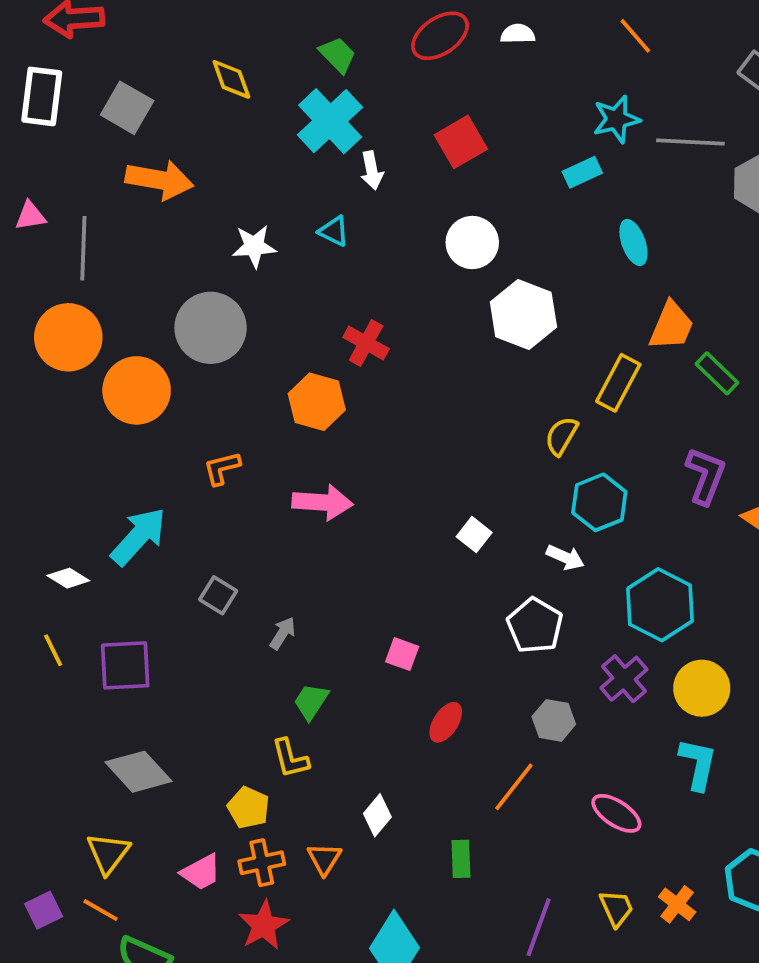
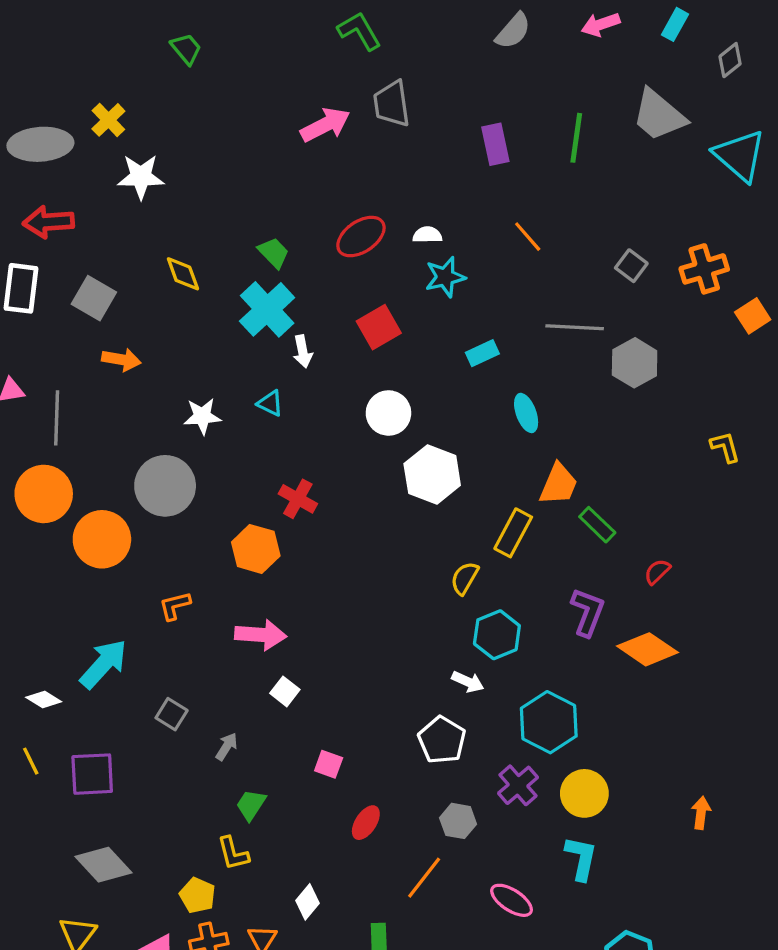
cyan star: (616, 119) -> (445, 277), moved
orange arrow: (159, 180) -> (121, 360), size x0.7
white square: (474, 535) -> (285, 691), moved

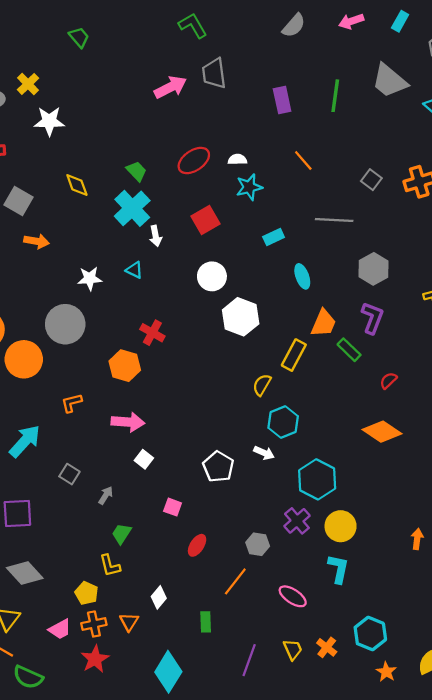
gray hexagon: (635, 363) -> (373, 269), moved
purple L-shape: (588, 612) -> (372, 318), moved
white pentagon: (442, 740) -> (218, 467), moved

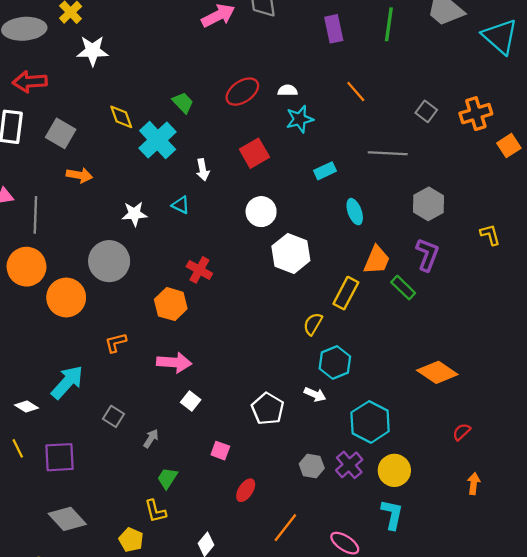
cyan cross: (132, 208) -> (158, 140), moved
red semicircle: (388, 381) -> (462, 432), moved
gray hexagon: (258, 544) -> (312, 466), moved

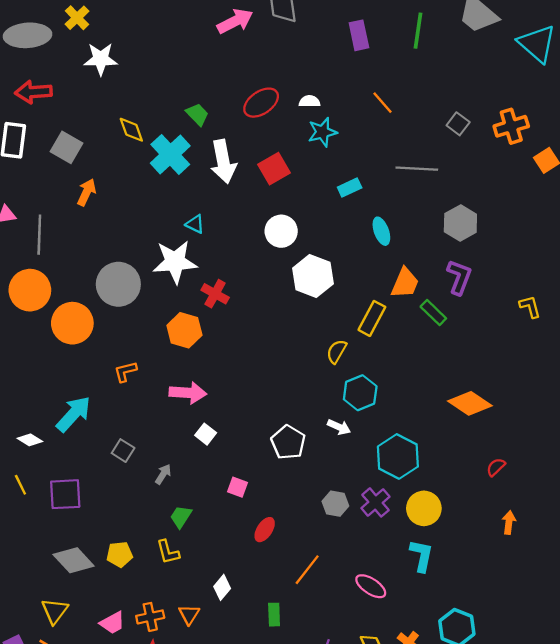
white arrow: (203, 170) -> (223, 162), moved, size x1.8
orange arrow: (79, 175) -> (86, 192), turned -75
white star: (134, 214) -> (175, 262), moved, size x1.6
yellow L-shape: (490, 235) -> (530, 307), moved
yellow pentagon: (131, 540) -> (120, 554), moved, turned -30

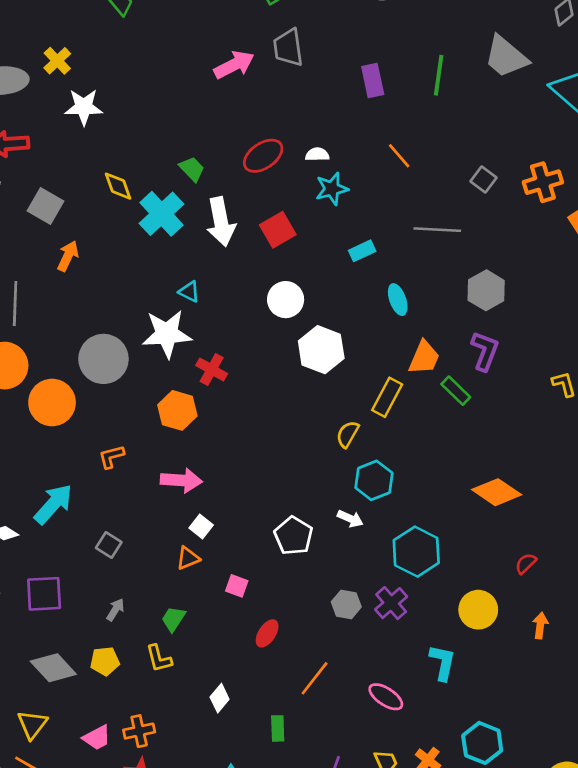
gray arrow: (163, 474) -> (115, 610), moved
yellow circle: (424, 508) -> (478, 610), moved
orange triangle: (189, 615) -> (188, 558), moved, turned 35

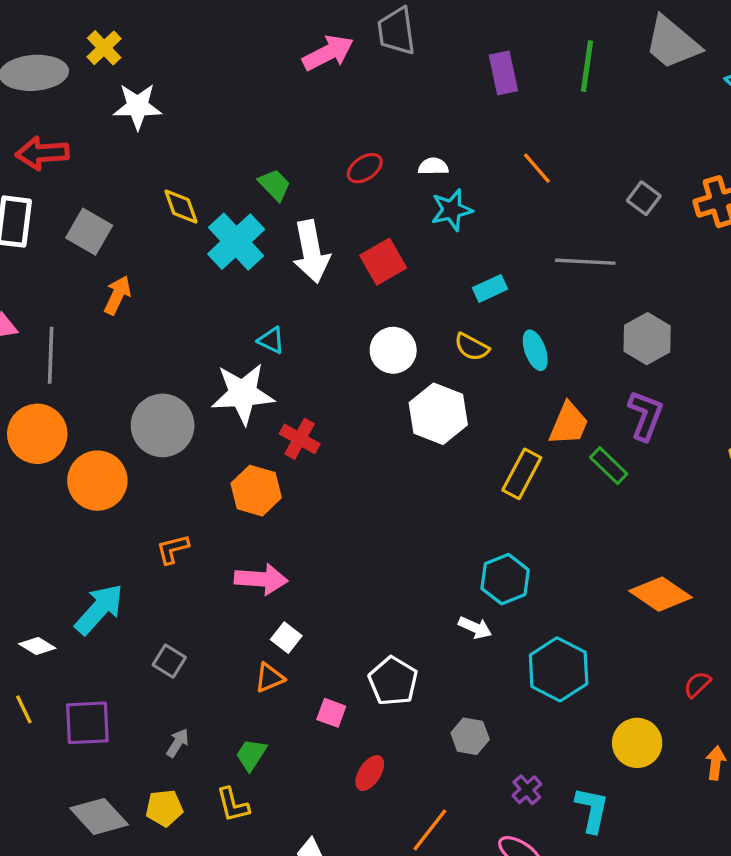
red ellipse: (263, 156) -> (365, 168), size x0.7
yellow semicircle: (348, 434) -> (472, 347), moved, turned -92
white pentagon: (293, 536) -> (393, 681), moved
purple cross: (391, 603) -> (527, 790), moved, size x0.7

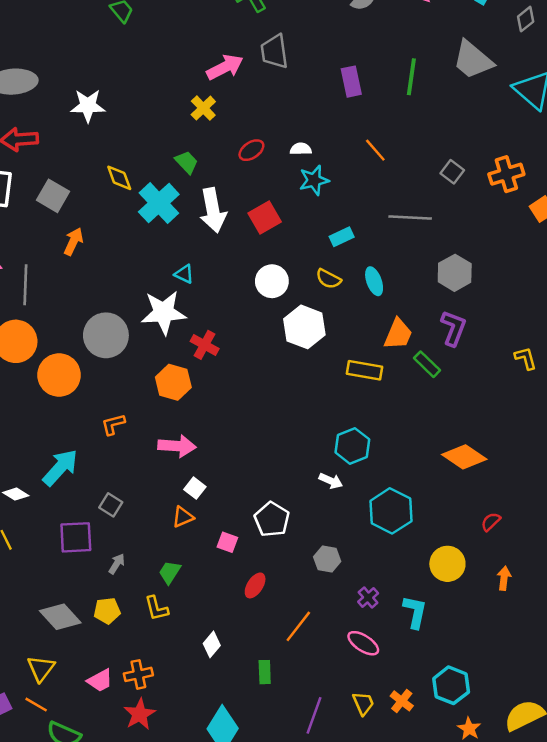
yellow cross: (104, 48) -> (203, 108), moved
yellow rectangle: (522, 474) -> (364, 370), turned 72
purple square: (87, 723) -> (76, 537), moved

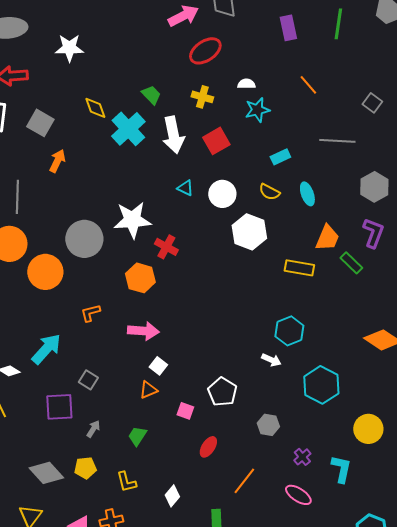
yellow cross: (203, 108) -> (202, 97), moved, turned -30
red ellipse: (251, 150) -> (205, 51), moved, size x1.5
cyan triangle: (184, 274) -> (185, 188), moved
yellow L-shape: (156, 608) -> (126, 482), moved

